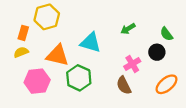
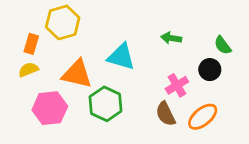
green arrow: (128, 29) -> (171, 38), turned 40
orange ellipse: (166, 84) -> (203, 117), moved

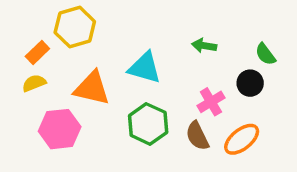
orange rectangle: (31, 44) -> (37, 52), turned 30
green hexagon: (106, 104) -> (148, 124), moved

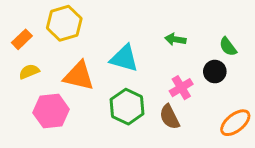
orange rectangle: (37, 52) -> (22, 39), moved
orange ellipse: (242, 139) -> (235, 123), moved

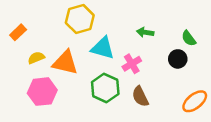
yellow hexagon: (64, 23) -> (80, 19), moved
yellow semicircle: (29, 72) -> (36, 58), moved
pink cross: (181, 88) -> (132, 64), moved

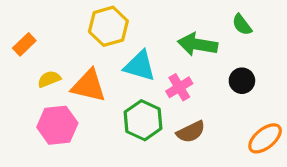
green arrow: (145, 32) -> (197, 44), size x1.6
green semicircle: (189, 38) -> (242, 25), moved
brown semicircle: (140, 96) -> (191, 132), turned -90

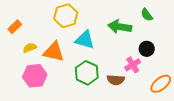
pink cross: (179, 87) -> (133, 65), moved
brown semicircle: (191, 132) -> (116, 80), turned 30

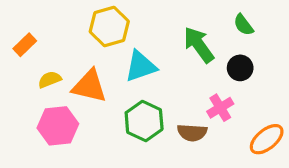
green arrow: (120, 27) -> (199, 45), turned 45
cyan triangle: (85, 40) -> (141, 66), turned -35
black circle: (147, 49) -> (240, 68), moved

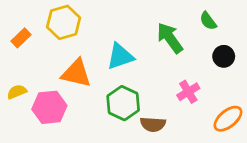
yellow hexagon: (109, 27) -> (64, 22), moved
black circle: (240, 68) -> (224, 56), moved
yellow semicircle: (50, 80) -> (17, 92), moved
brown semicircle: (192, 133) -> (153, 124), moved

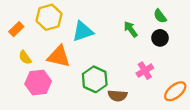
green arrow: (170, 38) -> (131, 29), size x0.7
cyan triangle: (120, 56) -> (83, 31), moved
black circle: (224, 56) -> (160, 38), moved
yellow semicircle: (17, 92) -> (25, 58), moved, turned -104

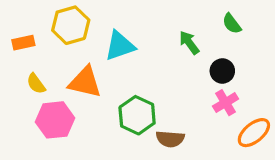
orange rectangle: (16, 29) -> (23, 43), turned 32
black circle: (160, 38) -> (222, 71), moved
pink cross: (145, 71) -> (225, 103), moved

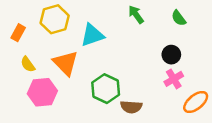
orange rectangle: (23, 43) -> (18, 33), turned -49
green arrow: (189, 43) -> (136, 14), moved
orange triangle: (85, 82) -> (66, 63), turned 32

